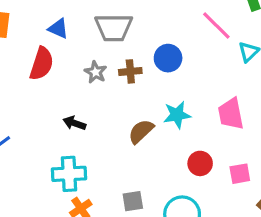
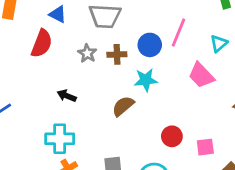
pink line: (216, 26) -> (179, 33), moved, turned 64
pink trapezoid: (231, 114) -> (201, 75), moved, turned -36
cyan star: (177, 115) -> (146, 80), moved

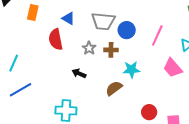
red semicircle: (42, 43) -> (56, 39), turned 145
blue circle: (150, 45) -> (127, 30), moved
black arrow: (67, 96) -> (79, 73), moved

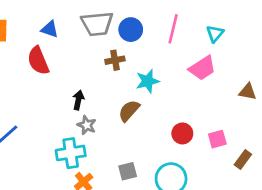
gray star: (89, 48) -> (87, 125), moved
pink trapezoid: (173, 68) -> (202, 68), turned -70
black arrow: (79, 73) -> (78, 100), turned 88

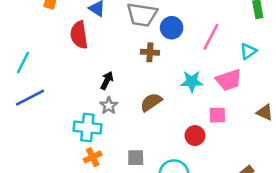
cyan star: (148, 81) -> (192, 81), moved
pink square: (217, 139) -> (217, 115), moved

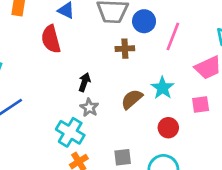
pink line: (211, 37) -> (173, 36), moved
cyan star: (192, 81) -> (163, 88), moved, turned -30
cyan cross: (87, 128) -> (70, 132), turned 32
red circle: (195, 136) -> (168, 128), moved

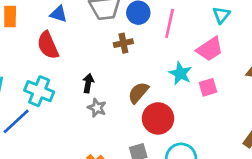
cyan star: (163, 88) -> (180, 73), moved
red circle: (168, 128) -> (158, 118), moved, size x1.5
cyan cross: (70, 132) -> (39, 91), moved

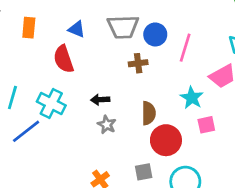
black arrow: (88, 83) -> (100, 100), turned -108
pink square: (208, 87) -> (206, 125), moved
brown semicircle: (138, 93) -> (149, 113), turned 135

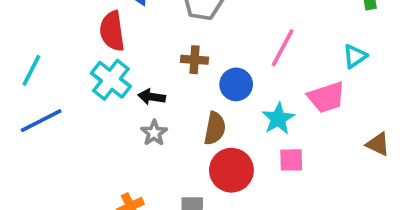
blue circle: (155, 34) -> (236, 84), moved
brown cross: (138, 63) -> (195, 60), moved
cyan cross: (51, 103) -> (111, 80), moved

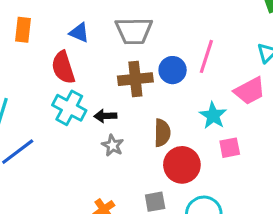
brown cross: (195, 60) -> (135, 79), size x1.5
blue circle: (236, 84) -> (173, 70), moved

